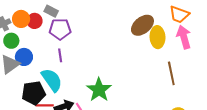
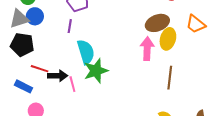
pink arrow: (184, 37) -> (147, 49), moved
cyan semicircle: (52, 80) -> (86, 52), moved
black pentagon: (34, 93) -> (22, 45), moved

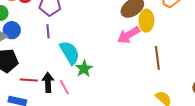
pink arrow: (147, 49) -> (129, 35), turned -110
green star: (96, 71) -> (84, 69), size x0.7
black arrow: (58, 76) -> (48, 82), turned -78

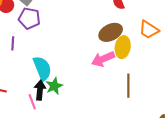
purple line: (48, 31) -> (13, 43), moved
black arrow: (48, 82) -> (40, 90), moved

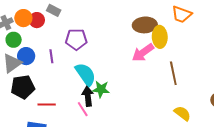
purple pentagon: (29, 18) -> (76, 39), moved
brown ellipse: (111, 32) -> (145, 25), turned 35
green star: (54, 86) -> (101, 89), turned -30

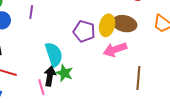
yellow ellipse: (160, 37) -> (107, 25), moved
purple pentagon: (76, 39) -> (84, 31), moved
purple line: (51, 56) -> (31, 12), moved

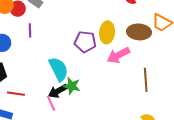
brown ellipse: (124, 24) -> (139, 32), moved
black arrow: (50, 76) -> (58, 91), turned -120

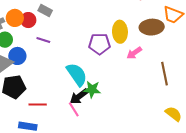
purple line: (30, 30) -> (43, 40), turned -64
pink arrow: (118, 55) -> (134, 53), size x0.7

